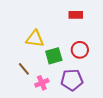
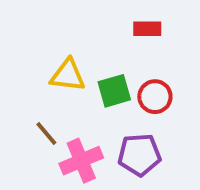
green square: (54, 56) -> (114, 91), moved
pink cross: (42, 83) -> (81, 161), size x1.5

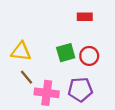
yellow triangle: (68, 75) -> (21, 51), moved
pink cross: (81, 161) -> (47, 93), turned 30

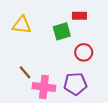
yellow triangle: (21, 51) -> (22, 25), moved
green square: (66, 53) -> (62, 31), moved

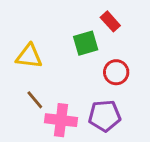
red rectangle: (80, 16) -> (110, 21), turned 48
yellow triangle: (22, 25) -> (29, 56), moved

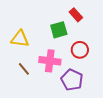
purple pentagon: (105, 116) -> (72, 80), turned 30
pink cross: (61, 120) -> (50, 61), moved

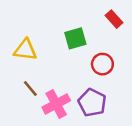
red rectangle: (76, 15) -> (114, 19), moved
pink cross: (50, 61) -> (56, 104), moved, turned -35

